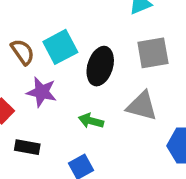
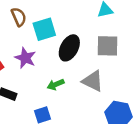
brown semicircle: (23, 52) -> (19, 17), moved
green arrow: (91, 121) -> (56, 84), turned -49

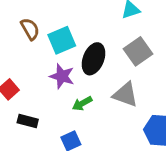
gray square: (108, 46) -> (138, 51), turned -30
purple star: (25, 58) -> (62, 76), moved

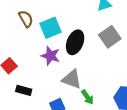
gray triangle: (125, 95) -> (72, 79), moved
green arrow: (82, 103) -> (87, 97), moved, turned -96

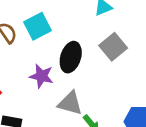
cyan square: (50, 28) -> (38, 26), moved

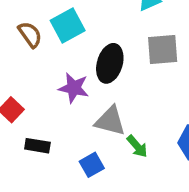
gray square: (113, 47) -> (163, 49), turned 36

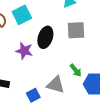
gray triangle: (110, 121) -> (56, 85), moved
green arrow: (137, 146) -> (76, 70), moved

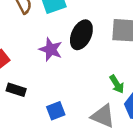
gray triangle: (56, 85) -> (103, 116), moved

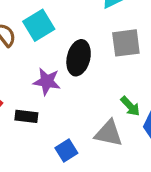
black rectangle: (16, 90) -> (26, 116), moved
gray triangle: (103, 116) -> (109, 133), moved

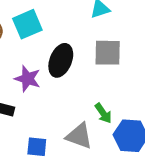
blue square: (66, 151) -> (37, 147), turned 30

